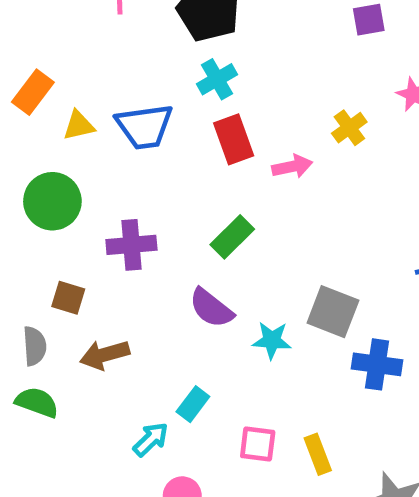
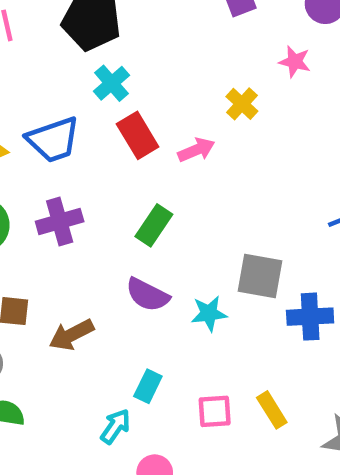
purple cross: (131, 245) -> (60, 222), moved
brown arrow: (105, 355) -> (71, 335), moved

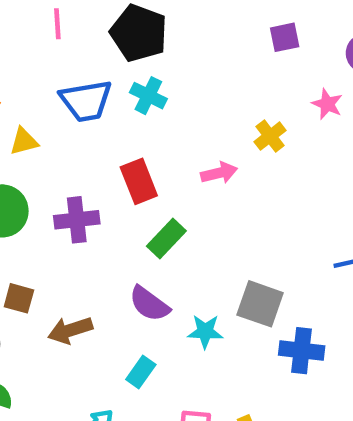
cyan cross: (111, 83) -> (148, 96), turned -32
red rectangle: (138, 135) -> (139, 181), moved
blue trapezoid: (53, 140) -> (86, 101), moved
cyan rectangle: (148, 386) -> (141, 372), moved

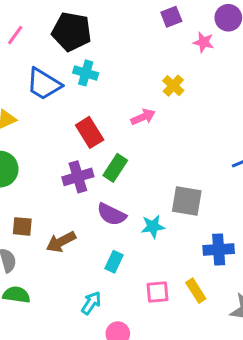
pink line: (57, 24) -> (15, 35), turned 50
blue trapezoid: (86, 101) -> (44, 84), turned 51
pink star: (327, 104) -> (203, 42), moved
purple cross: (77, 220) -> (78, 177), moved
blue cross: (302, 351) -> (219, 249), moved

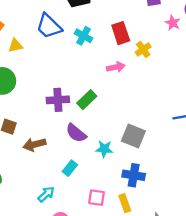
cyan cross: (86, 73) -> (84, 36), moved
red rectangle: (90, 132) -> (121, 33), moved
blue cross: (219, 249) -> (134, 175), moved

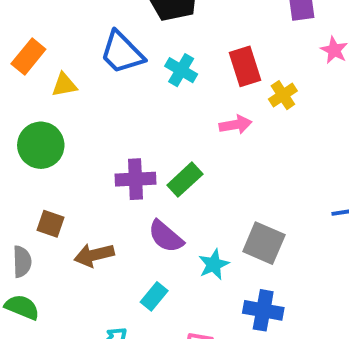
cyan star: (104, 149) -> (214, 264), turned -30

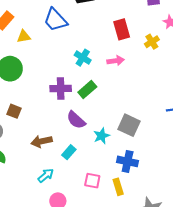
cyan cross: (181, 70) -> (83, 58), moved
yellow cross: (283, 95) -> (152, 42), moved
brown arrow: (94, 255) -> (41, 141), moved

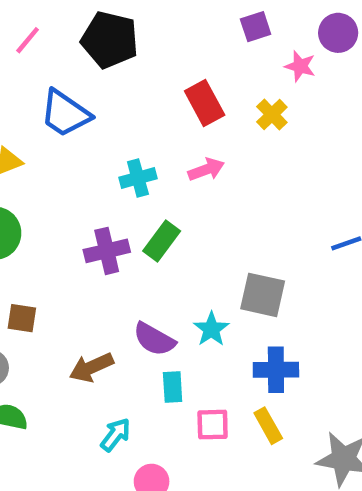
cyan cross: (83, 58) -> (138, 178), turned -35
purple semicircle: (76, 120) -> (154, 339), moved
cyan rectangle: (69, 152) -> (173, 387), moved, turned -32

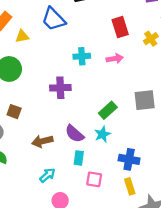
green rectangle: (162, 241) -> (108, 110), moved
gray square: (263, 295) -> (145, 100), moved, turned -30
yellow rectangle: (268, 426) -> (130, 186), moved

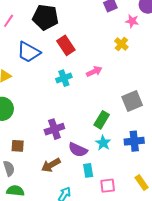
red rectangle: (120, 27) -> (66, 45), moved
purple cross: (60, 88) -> (54, 129), moved
blue cross: (129, 159) -> (134, 141), moved

